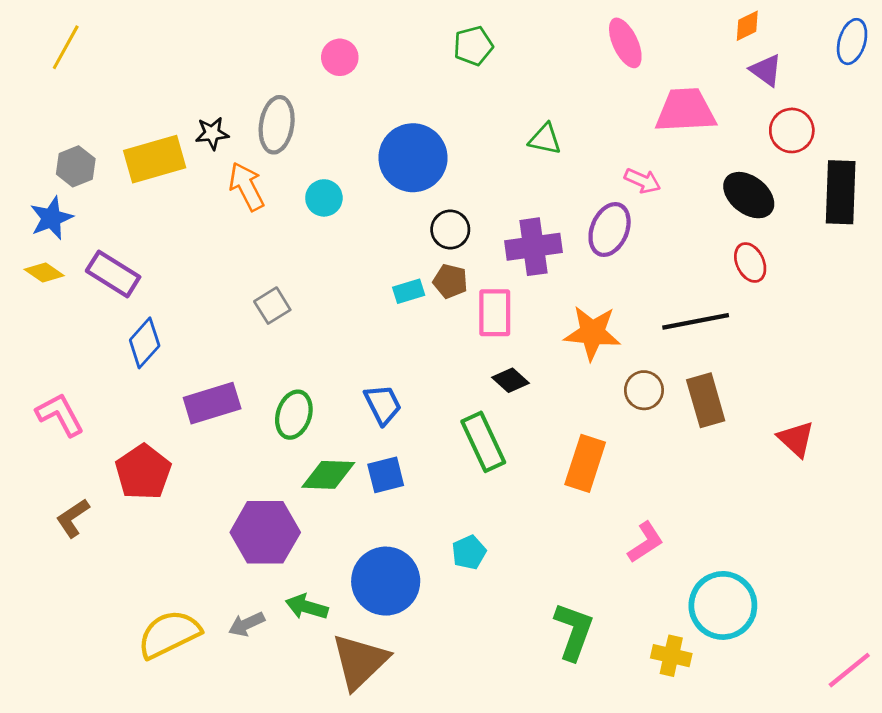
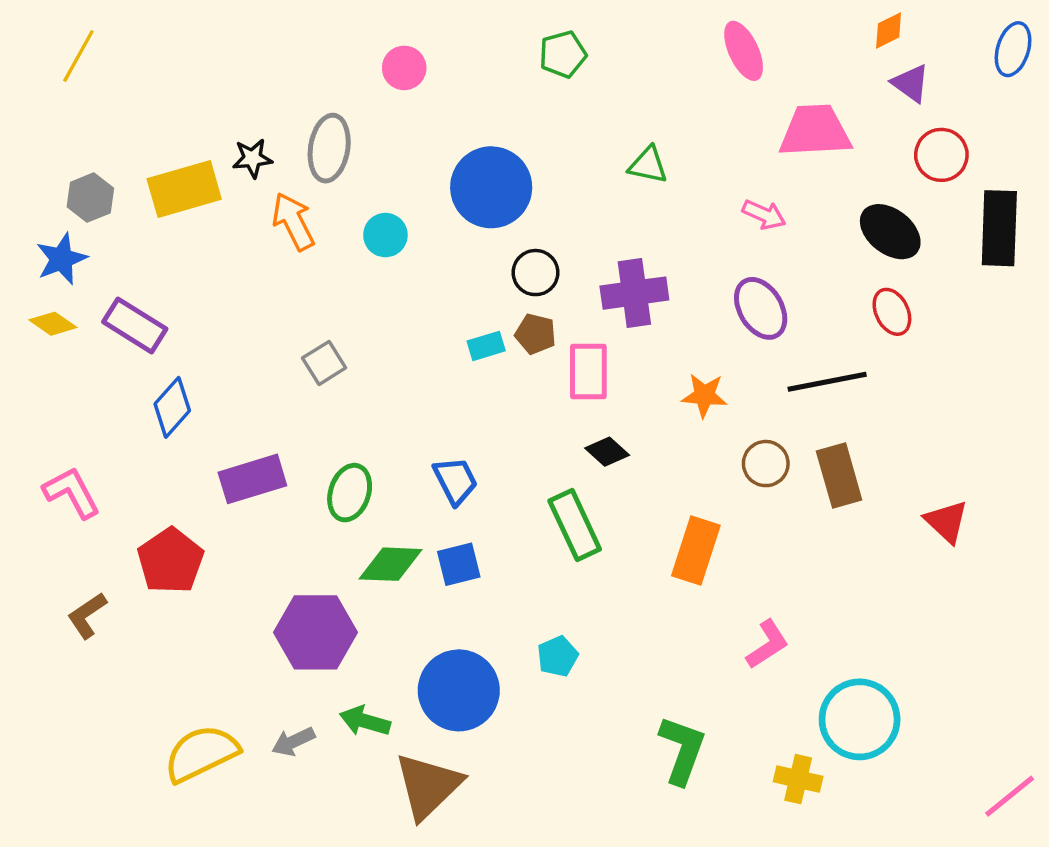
purple ellipse: (610, 230) -> (761, 308), moved, turned -54
orange star: (592, 333) -> (704, 395), size x0.7

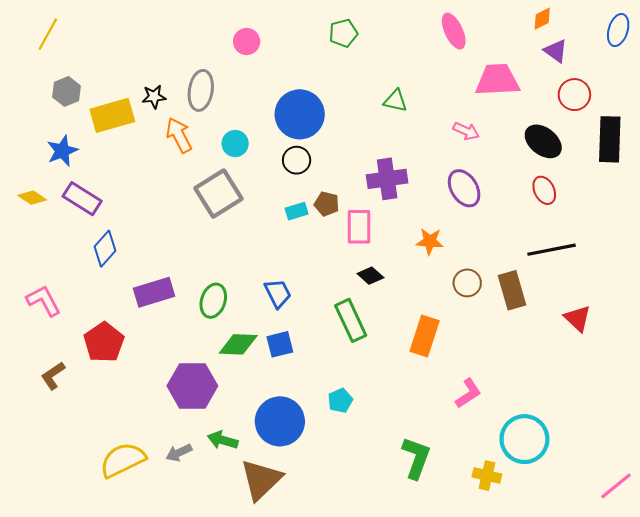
gray hexagon: (90, 198) -> (67, 91), moved
blue star: (61, 259) -> (62, 151), moved
black circle: (535, 273) -> (297, 160), moved
gray square: (324, 363) -> (218, 193), moved, size x1.8
black line: (827, 382) -> (552, 250), moved

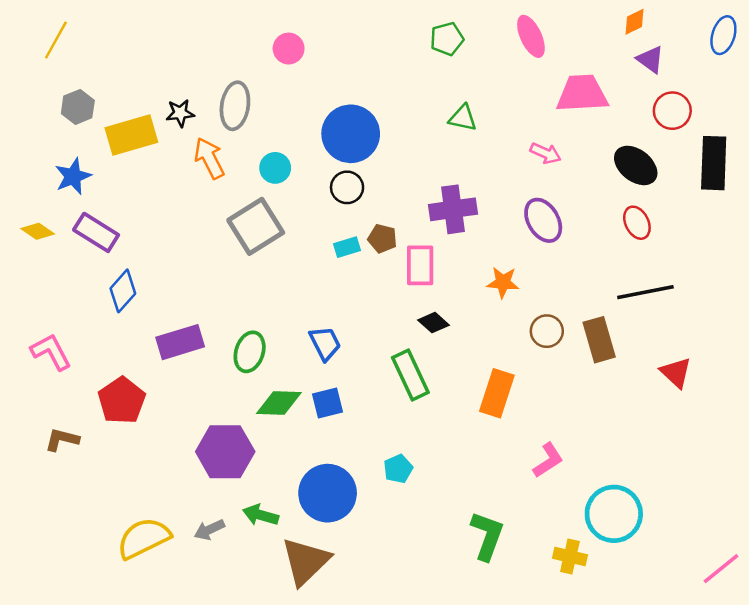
green pentagon: (343, 33) -> (447, 39), moved
brown L-shape: (53, 376) -> (62, 440), turned 48

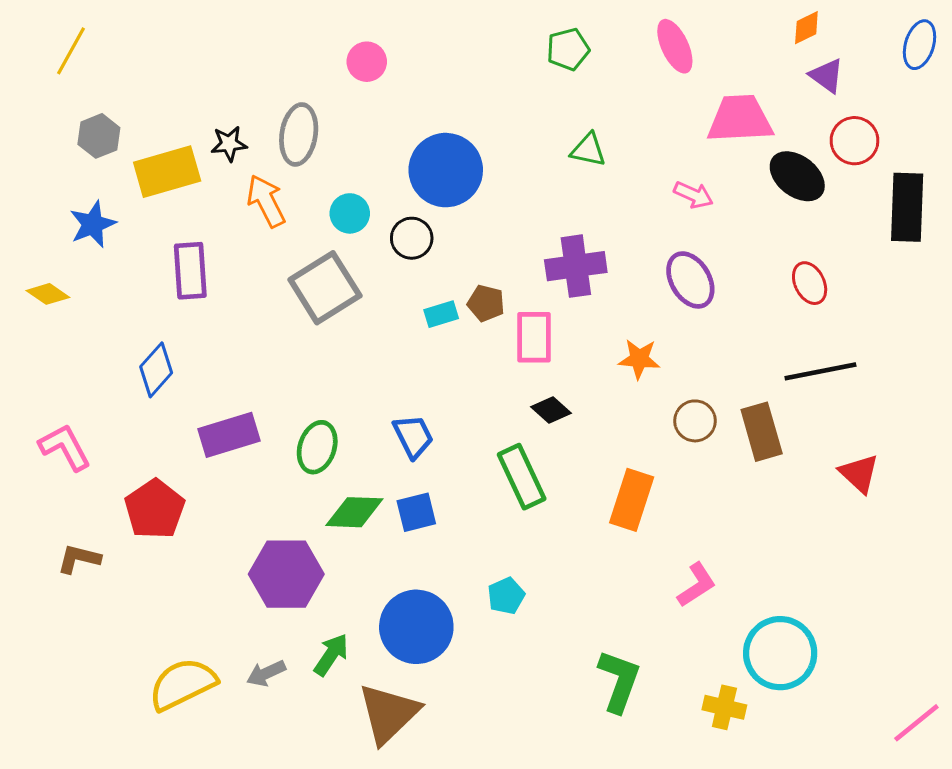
black ellipse: (636, 165) -> (797, 176), moved
black circle: (347, 187) -> (412, 238), moved
purple rectangle: (96, 232) -> (190, 271), moved, turned 54
green arrow: (261, 515) -> (331, 655), turned 108

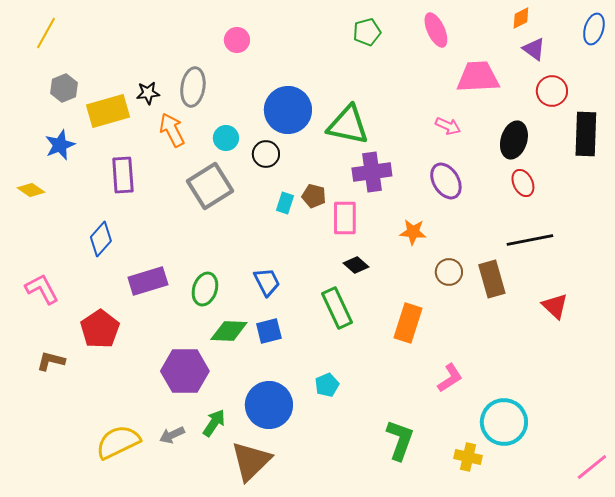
green triangle: (588, 150) -> (348, 125), moved, size x1.8
black ellipse: (797, 176) -> (514, 140), moved, turned 69
cyan rectangle: (441, 314) -> (285, 203), turned -55

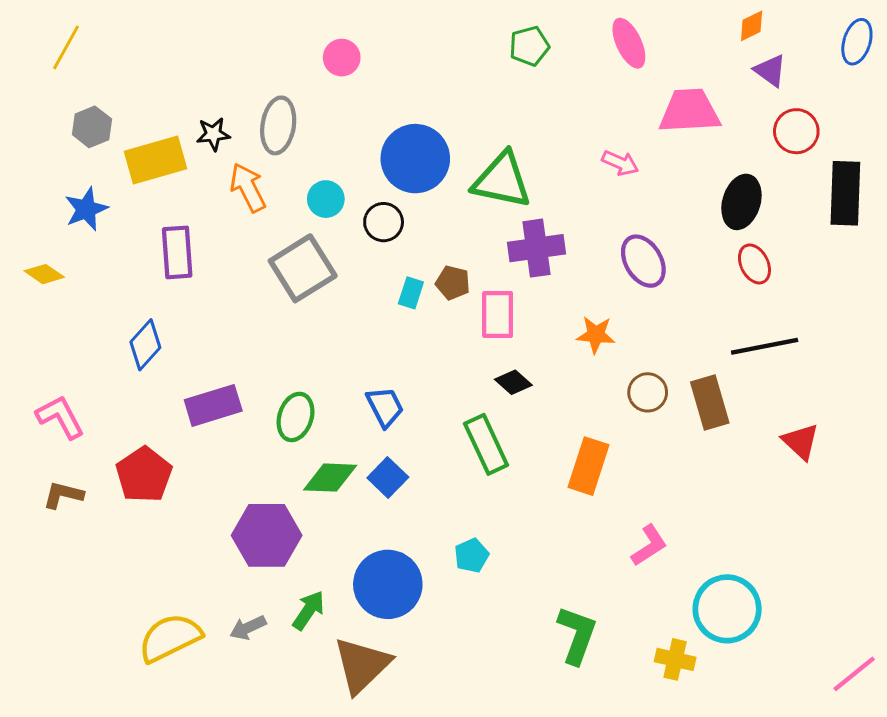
pink arrow: (448, 126) -> (620, 163), moved
blue square: (269, 331) -> (388, 478), turned -32
brown L-shape: (51, 361) -> (63, 495), moved

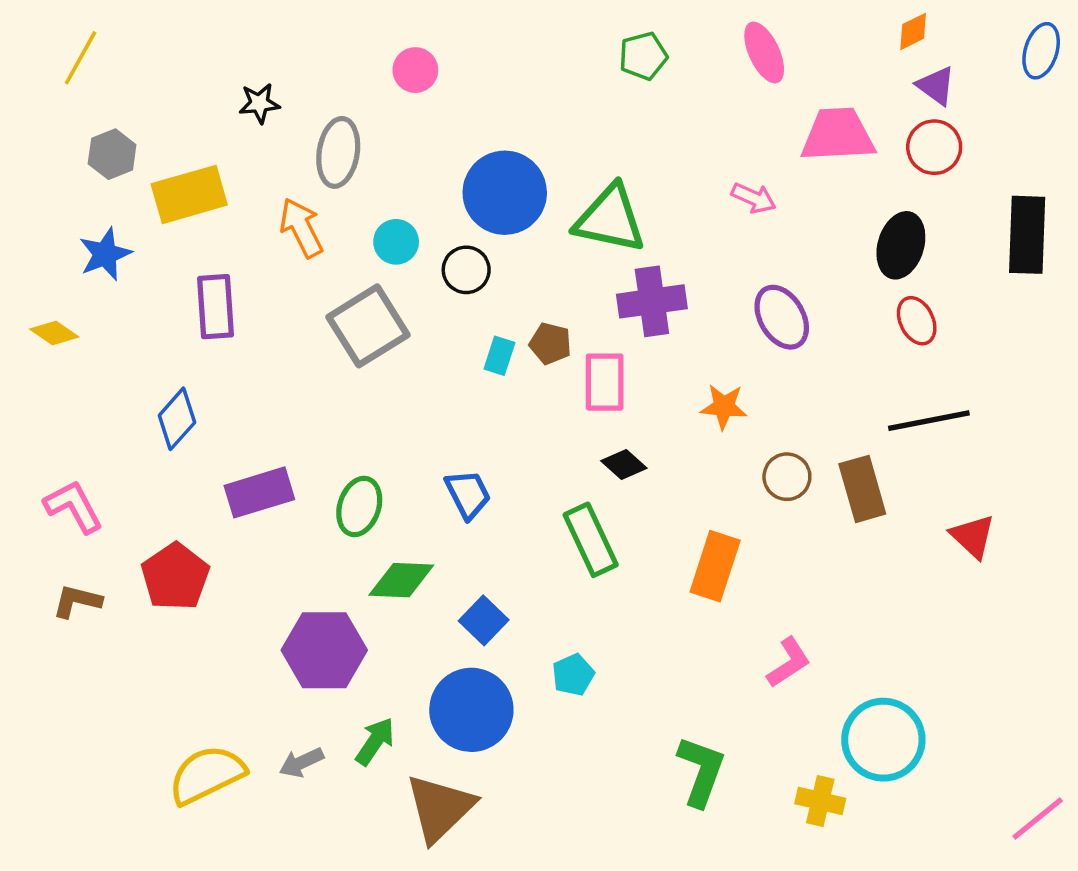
red circle: (796, 131) -> (934, 147), moved
black star: (213, 134) -> (259, 103), moved
blue square: (388, 478) -> (484, 620), moved

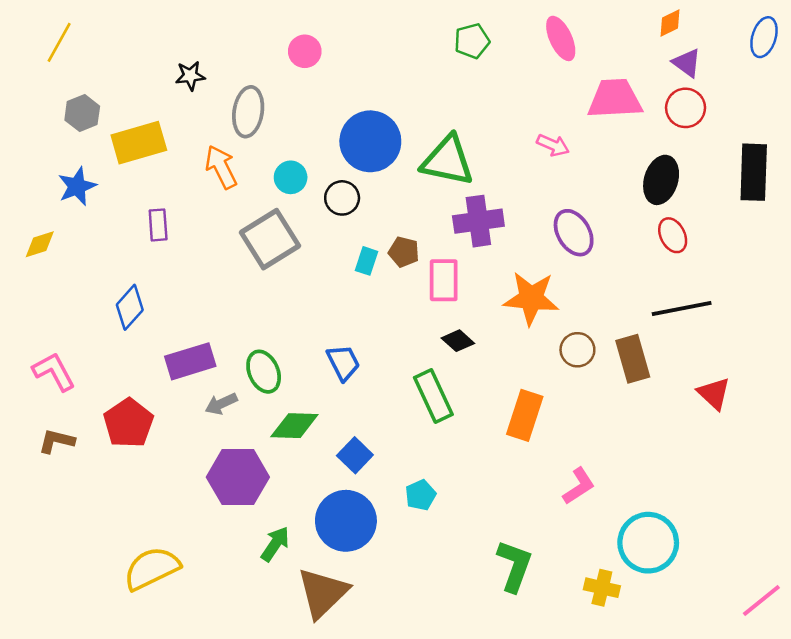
purple rectangle: (216, 307) -> (158, 225), size x0.7
yellow diamond: (54, 333) -> (40, 244), turned -52
orange star: (724, 407) -> (531, 298), size x1.6
green ellipse: (359, 506) -> (264, 372), turned -42
gray arrow: (301, 762) -> (221, 404), moved

